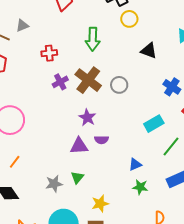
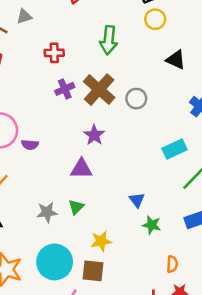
purple semicircle: (101, 140) -> (30, 145), moved
blue triangle: (135, 164) -> (137, 200), moved, turned -48

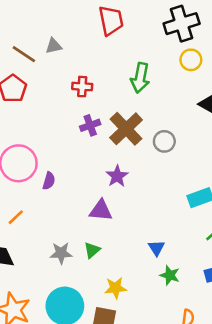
purple semicircle: (30, 145) -> (49, 181), turned -84

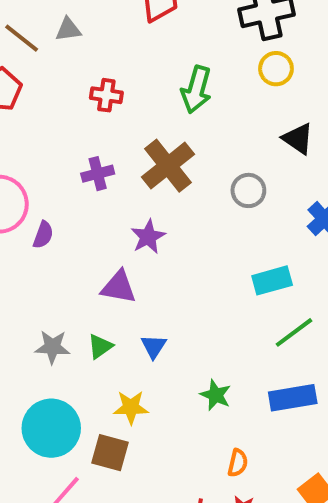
purple cross: (90, 125) -> (98, 174), moved
gray circle: (164, 141) -> (248, 190), moved
blue triangle: (156, 248) -> (154, 346), moved

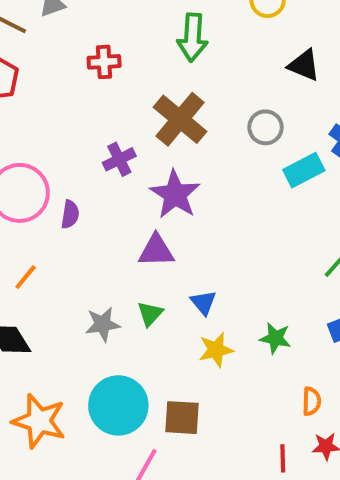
purple cross: (98, 174) -> (119, 159), moved
purple star: (148, 237) -> (175, 194), size x1.4
cyan rectangle: (272, 280) -> (304, 170), moved
yellow star: (131, 407) -> (216, 350), moved

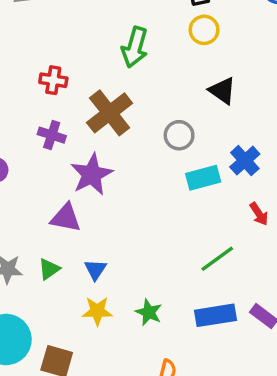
red cross: (104, 62) -> (53, 80), moved
purple cross: (119, 159) -> (52, 135), turned 32

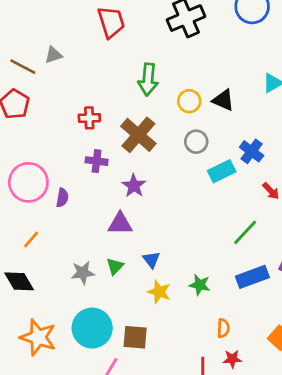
yellow circle: (204, 30) -> (189, 101), moved
purple star: (92, 174) -> (134, 186), size x0.7
yellow star: (97, 311) -> (159, 292), turned 30

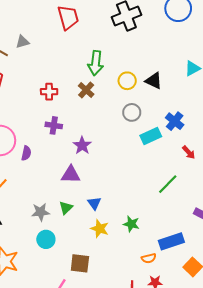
brown cross: (138, 135) -> (86, 90), moved, size x0.6
blue rectangle: (252, 277) -> (171, 241), moved
cyan circle: (92, 328) -> (46, 239), moved, size x0.6
orange semicircle: (223, 328) -> (149, 258), turned 72

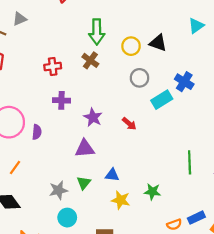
red arrow: (189, 152) -> (129, 124), moved
green line: (168, 184) -> (190, 162), moved, turned -40
blue triangle: (94, 203) -> (112, 175), turned -40
blue rectangle: (171, 241) -> (196, 218), moved, size x0.7

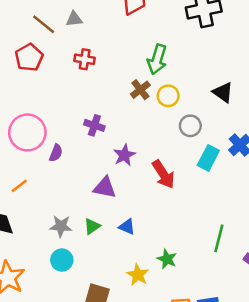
yellow circle: (131, 46) -> (168, 96), moved
red cross: (53, 67) -> (85, 59), moved
cyan rectangle: (162, 100) -> (208, 158), turned -48
red arrow: (129, 124) -> (163, 174), size x1.6
yellow star: (121, 200) -> (138, 275), moved

